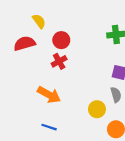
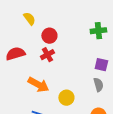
red semicircle: (25, 43) -> (15, 54), moved
yellow circle: (97, 109) -> (66, 98), moved

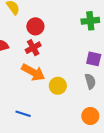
orange arrow: (38, 85) -> (33, 72), moved
yellow circle: (66, 98) -> (58, 86), moved

